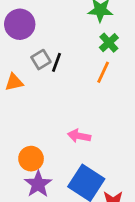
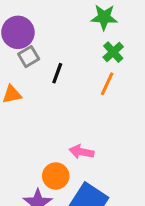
gray square: (41, 60) -> (29, 57), moved
orange circle: (31, 159) -> (56, 176), moved

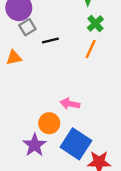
black line: (57, 73) -> (50, 41), turned 56

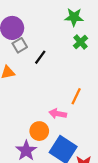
black line: (50, 41) -> (40, 57), turned -40
orange line: (91, 49) -> (76, 96), moved

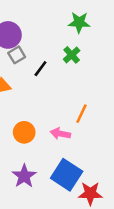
green cross: (80, 42) -> (72, 55), moved
orange circle: (39, 131) -> (24, 132), moved

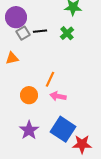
black line: (40, 69) -> (40, 31), moved, turned 48
orange line: (82, 114) -> (50, 79), moved

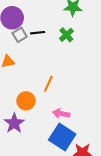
pink arrow: (58, 96) -> (61, 114), moved
purple star: (29, 130) -> (14, 123), moved

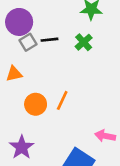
orange circle: (26, 101) -> (36, 104), moved
pink arrow: (61, 114) -> (105, 136), moved

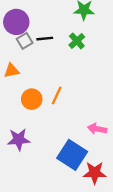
purple star: (22, 147) -> (19, 139), turned 30

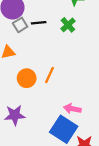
pink arrow: (97, 129) -> (72, 109), moved

